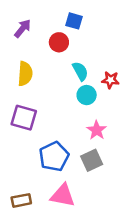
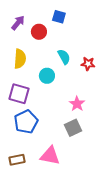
red circle: (59, 42) -> (39, 32), moved
cyan circle: (87, 95) -> (47, 76), moved
blue pentagon: (54, 157) -> (26, 122), moved

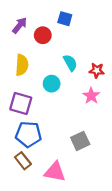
pink star: (77, 104) -> (91, 96), moved
blue pentagon: (26, 122) -> (28, 134), turned 30
brown rectangle: (17, 160) -> (23, 161), moved, turned 63

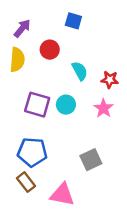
red circle: (43, 35) -> (50, 50), moved
yellow semicircle: (22, 65) -> (17, 60), moved
cyan circle: (52, 84) -> (66, 105), moved
purple square: (21, 103) -> (37, 105), moved

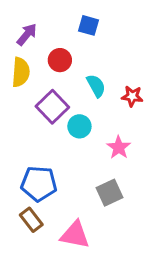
purple square: (37, 105) -> (52, 107), moved, turned 30
pink star: (103, 108) -> (119, 147), moved

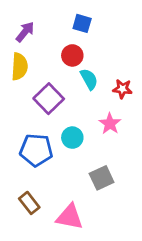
red circle: (60, 60) -> (72, 55), moved
cyan circle: (79, 126) -> (72, 138), moved
pink star: (119, 147) -> (110, 124), moved
blue pentagon: (39, 184) -> (36, 150), moved

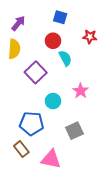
red star: (122, 89) -> (90, 37), moved
blue pentagon: (36, 150) -> (32, 123), moved

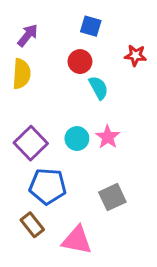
purple square: (36, 72) -> (31, 143), moved
pink star: (81, 91) -> (108, 137), moved
cyan circle: (53, 101) -> (77, 139), moved

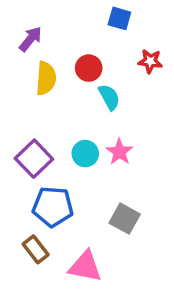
blue square: (91, 26) -> (119, 18), moved
yellow semicircle: (21, 74) -> (46, 78), moved
gray square: (112, 197) -> (125, 219), turned -36

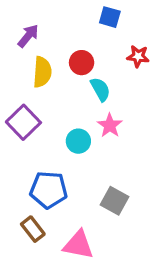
pink star: (119, 152) -> (110, 125), moved
purple square: (34, 159) -> (23, 122), moved

